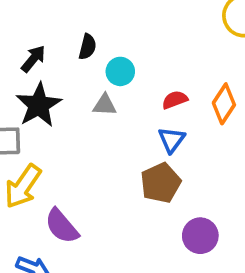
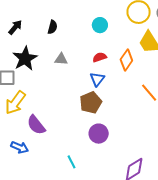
black arrow: (33, 59) -> (15, 27), moved
cyan circle: (120, 71) -> (100, 25), moved
purple circle: (200, 236) -> (99, 134), moved

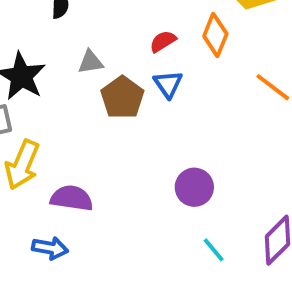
brown pentagon: (91, 103) -> (122, 97), moved
purple semicircle: (36, 125) -> (72, 198), turned 150
cyan line: (71, 162) -> (214, 250), moved

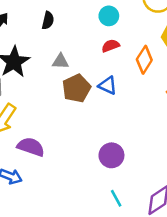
red semicircle: (163, 41) -> (111, 46), moved
blue triangle: (168, 84) -> (108, 85), turned -42

